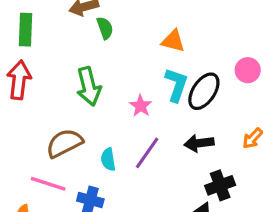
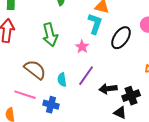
cyan L-shape: (176, 85) -> (95, 24), moved
brown semicircle: (64, 143) -> (35, 70), turned 65
black arrow: (199, 143) -> (108, 89), moved

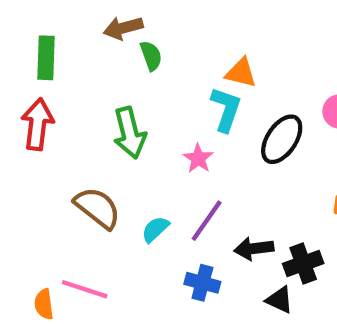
cyan semicircle: (62, 80) -> (155, 229), turned 56
pink line: (25, 95) -> (85, 289), moved
blue cross: (51, 105) -> (202, 283), moved

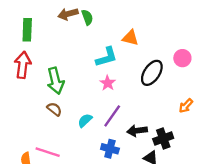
green semicircle: (151, 56) -> (87, 17), moved
cyan L-shape: (226, 109) -> (107, 57), moved, turned 55
green arrow: (130, 133) -> (56, 81), moved
brown semicircle: (97, 208) -> (54, 109), size x0.6

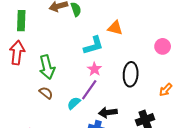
black ellipse: (152, 73) -> (131, 74), moved, turned -30
purple line: (112, 116) -> (89, 90), moved
black arrow: (137, 131) -> (108, 112), moved

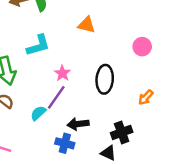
cyan L-shape: (93, 45) -> (38, 45), moved

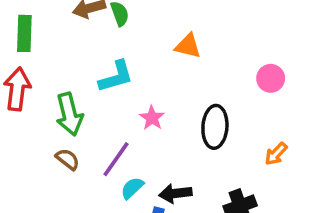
purple line: (56, 97) -> (116, 159), moved
cyan semicircle: (38, 113) -> (132, 188), moved

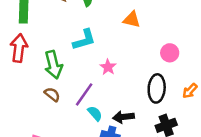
pink circle: (271, 78) -> (170, 53), moved
black ellipse: (215, 127) -> (157, 88), moved
cyan semicircle: (132, 188) -> (95, 113), turned 91

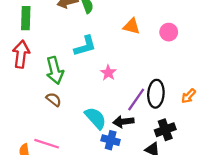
pink circle: (170, 53) -> (169, 32), moved
purple line: (84, 94) -> (136, 99), moved
cyan semicircle: (95, 113) -> (95, 118), size x1.5

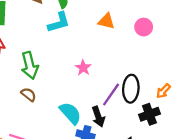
cyan L-shape: (85, 46) -> (59, 22), moved
black arrow: (123, 122) -> (98, 117), turned -102
black cross: (165, 130) -> (149, 114), moved

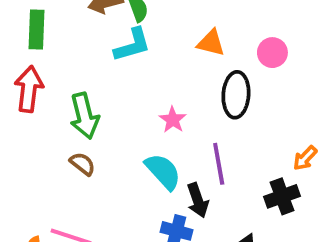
black ellipse: (131, 89) -> (236, 95), moved
purple line: (111, 94) -> (219, 164), turned -45
cyan semicircle: (70, 113) -> (163, 171), moved

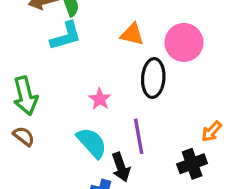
pink circle: (272, 53) -> (184, 42), size x1.5

